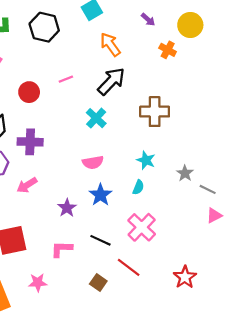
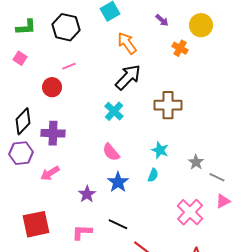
pink line: (66, 79) -> (69, 66), moved
pink semicircle: (93, 162) -> (111, 152), turned 60
pink cross: (142, 227) -> (190, 212), moved

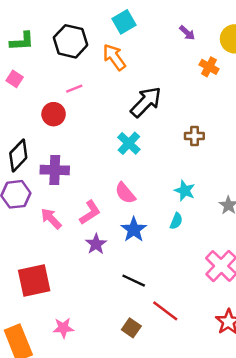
orange arrow: (127, 43) -> (114, 57), moved
brown cross: (168, 105) -> (194, 136), size x0.6
pink arrow: (50, 173) -> (51, 219), turned 78
pink L-shape: (82, 232) -> (90, 213), moved, turned 145

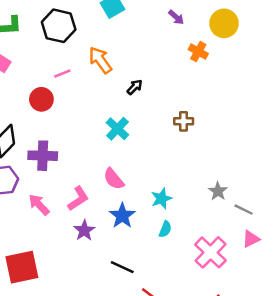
orange arrow: (114, 57) -> (100, 60), moved
black arrow: (146, 102) -> (135, 87), size x0.5
cyan star: (185, 191) -> (162, 199), moved, turned 30
cyan semicircle: (176, 221) -> (165, 229), moved

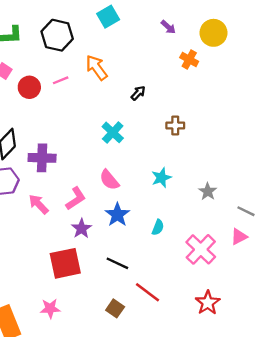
black arrow: (135, 87) -> (138, 93), moved
red circle: (41, 99) -> (29, 87), moved
cyan star: (162, 199) -> (161, 178), moved
gray line: (244, 210) -> (246, 211), moved
red square: (22, 267) -> (65, 263), moved

